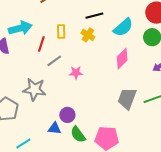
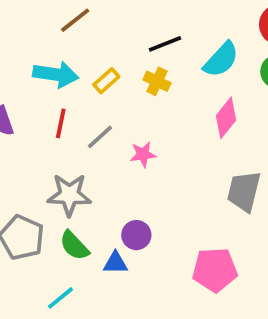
cyan arrow: (20, 28) -> (56, 74), moved, turned 30
yellow rectangle: (61, 31) -> (106, 81), turned 56
red line: (41, 44) -> (61, 123), moved
green semicircle: (78, 134) -> (74, 246), moved

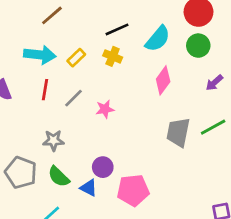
gray star: (69, 195) -> (53, 140), size x0.7
blue triangle: (115, 263) -> (89, 188), turned 30
pink pentagon: (215, 270) -> (133, 190), moved

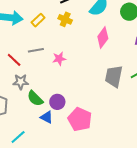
red line: (45, 90) -> (14, 60), moved, turned -56
gray line: (74, 98) -> (36, 50), turned 35
green semicircle: (59, 177) -> (35, 98), moved
pink pentagon: (133, 190) -> (80, 119), turned 30

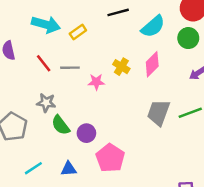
yellow cross: (65, 19) -> (121, 67), moved
red line: (14, 60) -> (44, 63), moved
blue triangle: (47, 117) -> (69, 169), moved, turned -40

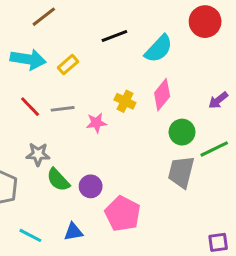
green circle: (188, 38) -> (182, 132), moved
gray trapezoid: (159, 113) -> (181, 172), moved
cyan line: (33, 168) -> (30, 235), turned 66

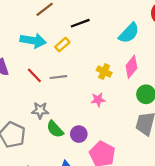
black line: (114, 36) -> (80, 23), moved
pink star: (96, 123) -> (98, 100), moved

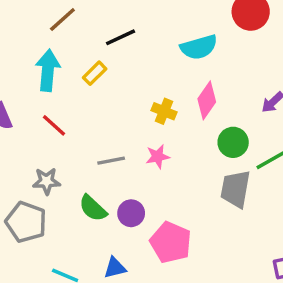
cyan semicircle: (129, 33) -> (199, 47), turned 35
cyan arrow: (33, 41) -> (48, 70), turned -90
gray line: (58, 77) -> (111, 161), moved
gray star: (40, 110) -> (46, 181), moved

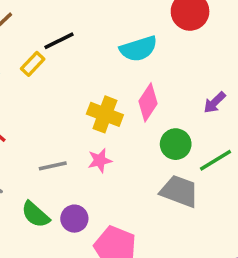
yellow rectangle: (95, 73) -> (33, 64), moved
yellow cross: (164, 111) -> (105, 114), size x1.4
gray trapezoid: (235, 189) -> (179, 191), turned 102

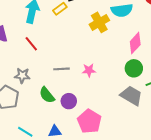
pink diamond: (148, 102) -> (135, 43), moved
yellow cross: (105, 114) -> (99, 22), moved, turned 30

